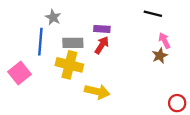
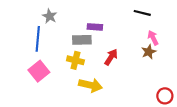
gray rectangle: (73, 43) -> (82, 40), moved
red arrow: (102, 45) -> (111, 57), moved
yellow cross: (69, 65) -> (75, 60), moved, size x0.7
pink square: (20, 73) -> (39, 71), moved

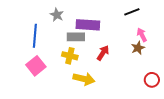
black line: (142, 13) -> (132, 12), turned -35
gray star: (50, 16) -> (57, 15), moved
purple rectangle: (95, 27) -> (88, 25), size x1.6
red circle: (165, 96) -> (152, 80), moved

